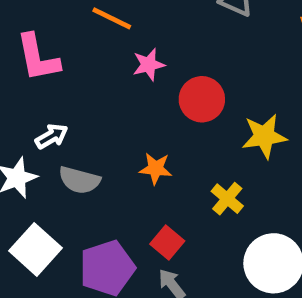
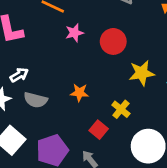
red circle: (202, 99) -> (113, 41), moved
red square: (167, 243) -> (99, 130), moved

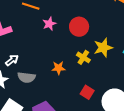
yellow cross: (121, 109) -> (83, 57), moved
red square: (99, 130) -> (87, 92), moved

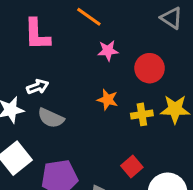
yellow cross: (83, 57) -> (142, 114), turned 32
orange star: (58, 68) -> (108, 100), moved

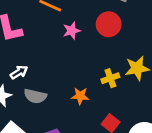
red circle: (150, 68) -> (109, 24), moved
orange star: (108, 100) -> (80, 96), moved

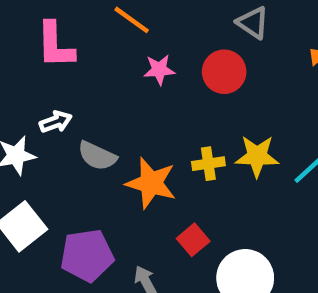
gray semicircle: (35, 96) -> (97, 156), moved
orange star: (80, 96) -> (151, 183), size x1.6

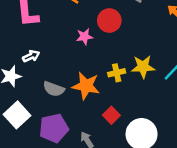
pink star: (159, 70) -> (84, 37), moved
red circle: (224, 72) -> (109, 21), moved
gray semicircle: (97, 156) -> (54, 89), moved

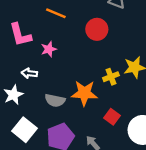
pink star: (84, 37) -> (49, 49), moved
white arrow: (31, 56) -> (29, 73), turned -140

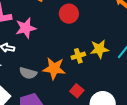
pink star: (49, 49) -> (26, 28), size x1.5

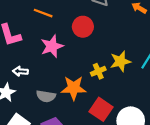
pink star: (26, 28) -> (52, 46), moved
red square: (77, 91) -> (101, 109), size x1.5

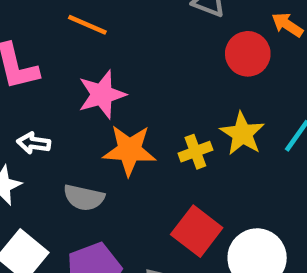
red circle: (83, 27) -> (248, 54), moved
yellow star: (120, 61) -> (242, 134), turned -30
orange star: (74, 88) -> (129, 150), moved

